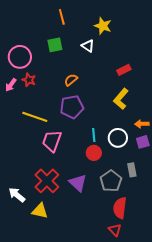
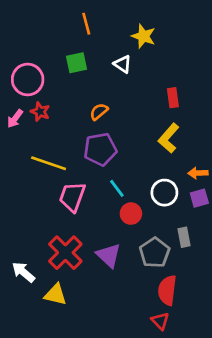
red rectangle: (124, 70) -> (173, 98), turned -72
cyan line: (94, 135) -> (117, 188), moved, turned -32

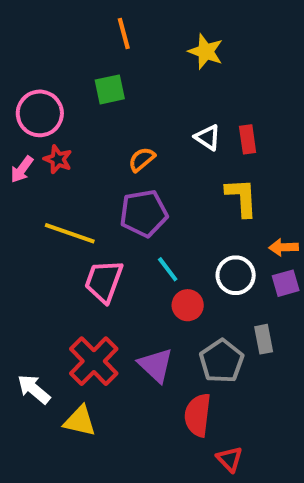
white triangle: (123, 64) -> (208, 137), moved
yellow L-shape: (169, 138) -> (242, 197), turned 136
red semicircle: (167, 290) -> (198, 415), moved

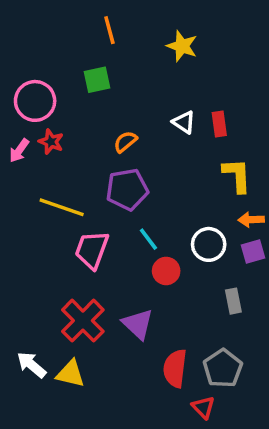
yellow L-shape: (242, 197) -> (237, 175), moved
gray pentagon: (222, 361) -> (223, 368), moved
white arrow: (34, 389) -> (32, 365), moved

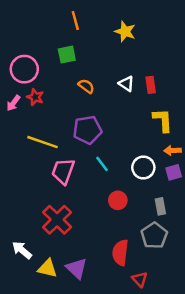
orange semicircle: (125, 142) -> (86, 86), moved, turned 77
red circle: (166, 271) -> (118, 200), moved
purple triangle: (138, 324) -> (77, 268), moved
gray pentagon: (223, 368) -> (154, 236), moved
yellow triangle: (70, 374) -> (47, 268), moved

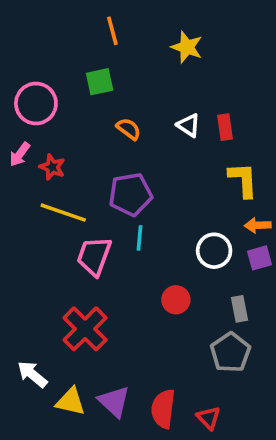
red star: (35, 97) -> (52, 167), moved
cyan line: (102, 164) -> (140, 238), moved, turned 42
red semicircle: (120, 253) -> (163, 409), moved

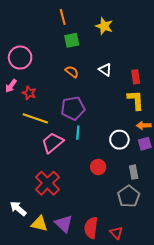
green square: (100, 82) -> (72, 40), moved
red rectangle: (225, 127) -> (136, 77), moved
pink trapezoid: (94, 256) -> (53, 143), turned 30

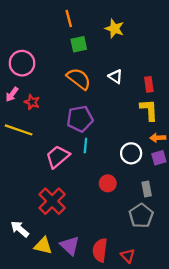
orange semicircle: (72, 72) -> (79, 79), size x1.6
yellow line: (35, 118) -> (19, 130), moved

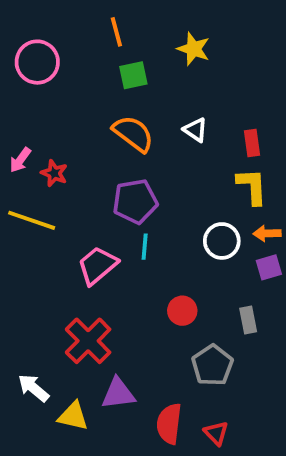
pink circle: (22, 63) -> (37, 62), moved
white circle: (131, 153) -> (222, 241), moved
gray pentagon: (141, 216) -> (212, 365), moved
purple triangle: (70, 246) -> (118, 394), moved, turned -50

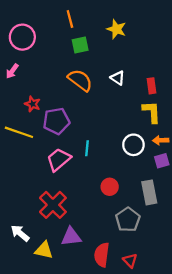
pink arrow: (20, 160) -> (12, 71), moved
purple pentagon: (135, 201) -> (56, 121), moved
gray rectangle: (248, 320) -> (149, 192), size x1.5

